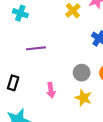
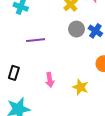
gray circle: (82, 73) -> (77, 29), moved

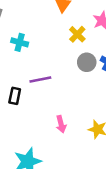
black rectangle: (14, 73) -> (15, 96), moved

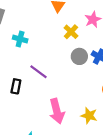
purple line: (40, 80) -> (38, 72), turned 48
pink arrow: (61, 124) -> (57, 111), size x1.6

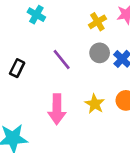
purple line: (38, 72) -> (62, 59), moved
yellow star: (89, 116) -> (95, 104), moved

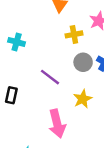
yellow cross: (97, 22) -> (74, 34), turned 35
yellow star: (95, 104) -> (83, 99), moved, turned 30

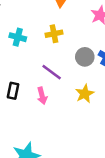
yellow cross: (74, 34) -> (54, 34), moved
pink arrow: (57, 124) -> (42, 96), moved, size x0.6

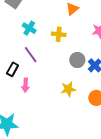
purple line: (52, 72) -> (31, 55), moved
pink arrow: (42, 96) -> (25, 85), moved

